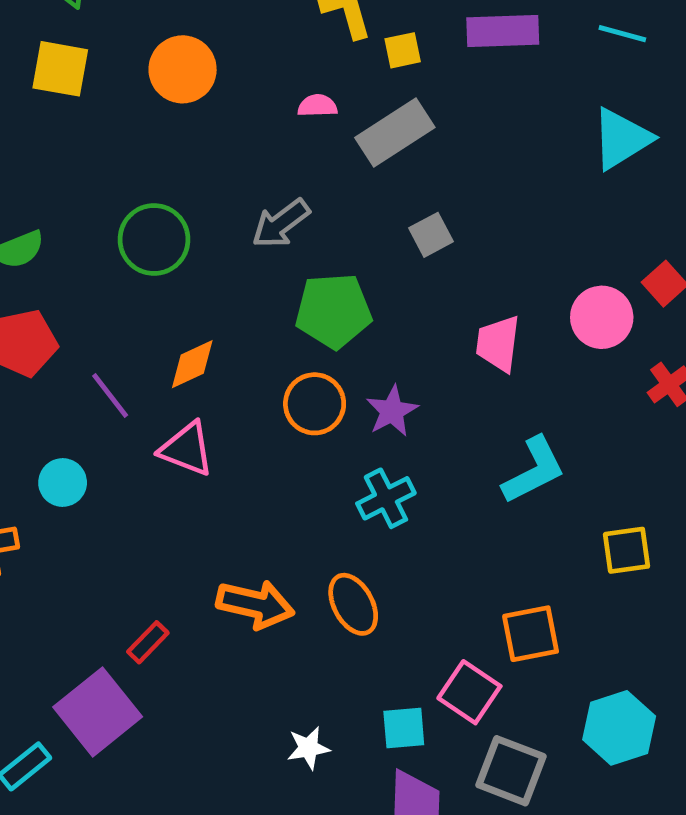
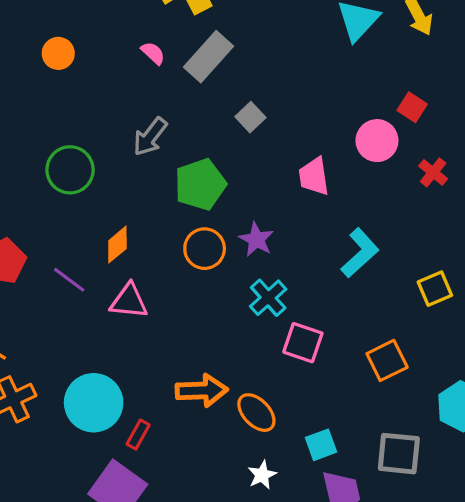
orange circle: (183, 69) -> (58, 53), size x0.7
pink semicircle: (317, 106) -> (153, 53), turned 60
cyan circle: (63, 482) -> (94, 403), moved, size x1.8
orange ellipse: (353, 604) -> (256, 413), moved
pink square: (469, 692) -> (303, 343), moved

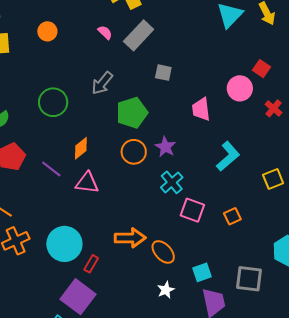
gray square: (250, 117) -> (163, 73), turned -36
orange square: (387, 360) -> (232, 216), moved, size x0.7

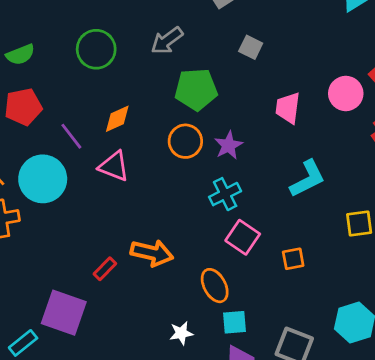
cyan circle: (64, 244) -> (43, 179), moved
orange ellipse: (163, 252) -> (215, 286), moved
red rectangle: (91, 264) -> (105, 269), moved
purple square: (78, 297) -> (64, 313), turned -32

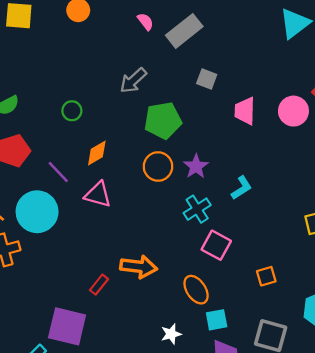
green circle: (96, 49) -> (72, 111), moved, size x0.6
pink trapezoid: (288, 108) -> (245, 111), moved
cyan L-shape: (308, 179) -> (242, 188), moved, size x0.7
orange square: (293, 259) -> (266, 276), moved

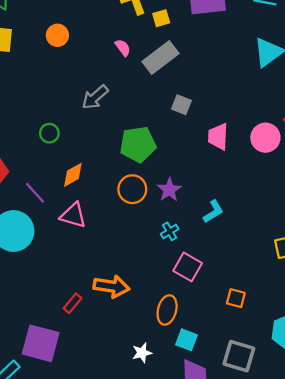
gray arrow: (133, 80) -> (95, 97), moved
cyan cross: (197, 209) -> (170, 231), size x0.7
orange square: (266, 276) -> (236, 298), turned 30
orange ellipse: (196, 290) -> (167, 310), turned 48
cyan square: (217, 320) -> (187, 340), turned 30

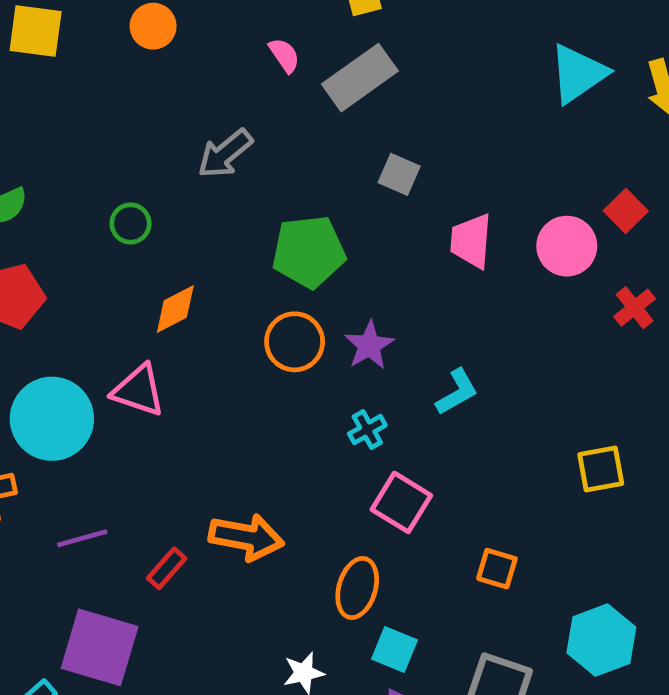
purple line: (35, 193) -> (82, 538), moved, turned -65
pink triangle: (73, 215) -> (138, 390), moved

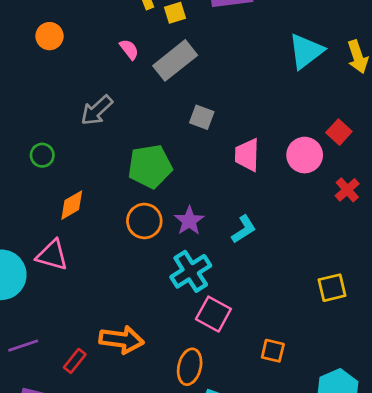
cyan L-shape: (457, 392) -> (244, 229), moved
cyan cross: (367, 430) -> (191, 271), size x1.8

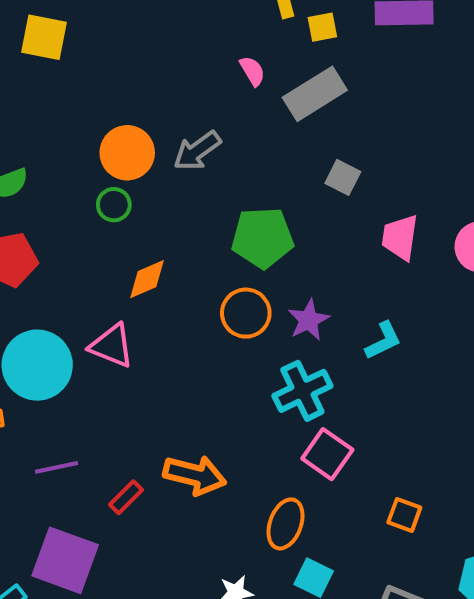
orange circle: (50, 36) -> (127, 153), moved, size x1.4

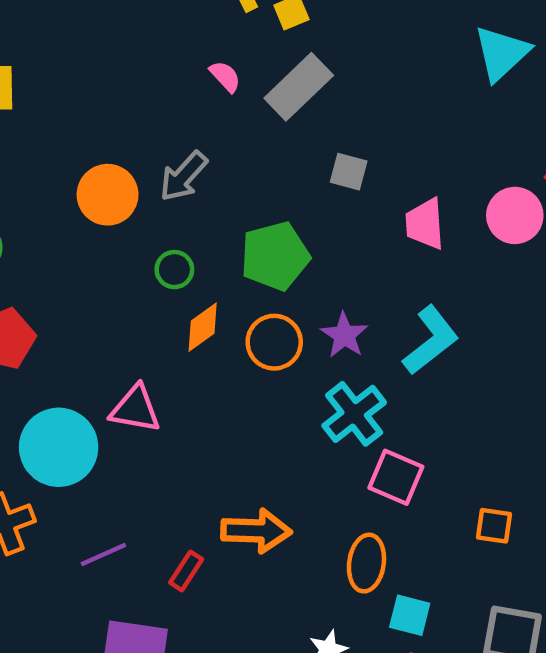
green circle: (114, 205) -> (174, 270), moved
orange diamond: (147, 279) -> (203, 327), moved
cyan L-shape: (383, 341) -> (431, 340), size x1.5

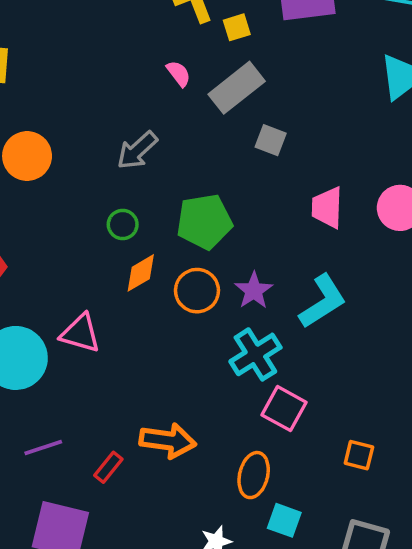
gray square: (349, 172) -> (271, 140), moved
orange circle: (108, 195) -> (27, 156), moved

